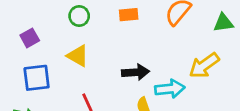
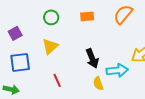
yellow triangle: (78, 56) -> (50, 46), turned 48
black arrow: (135, 72) -> (92, 58), turned 72

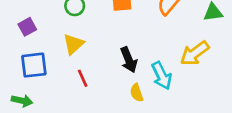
cyan arrow: (117, 70) -> (162, 76), turned 70
red line: (57, 80) -> (83, 78), moved

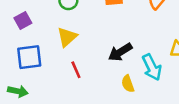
black arrow: (129, 60) -> (120, 52), turned 80

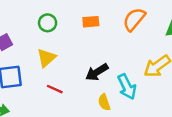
red line: (76, 70) -> (55, 89), turned -42

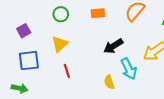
black arrow: (97, 72) -> (113, 46), moved
red line: (55, 89) -> (67, 71), turned 48

